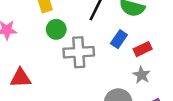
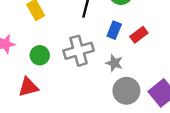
green circle: (56, 29) -> (40, 55), moved
gray star: (142, 75) -> (114, 63), moved

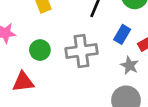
gray star: (114, 63) -> (129, 65), moved

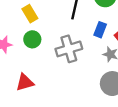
green circle: (40, 50) -> (32, 39), moved

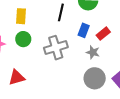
yellow rectangle: (30, 14) -> (21, 16), turned 35

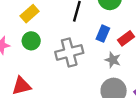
yellow rectangle: (21, 16) -> (30, 14), turned 42

